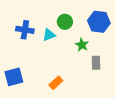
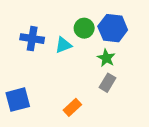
blue hexagon: (99, 22) -> (113, 28), moved
gray rectangle: (96, 63) -> (108, 83), moved, turned 32

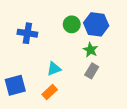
cyan triangle: (63, 45) -> (54, 69), moved
orange rectangle: (72, 107) -> (50, 92), moved

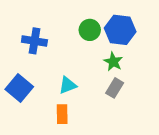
blue square: (15, 85) -> (19, 88), moved, turned -35
orange rectangle: (50, 92) -> (62, 114), turned -48

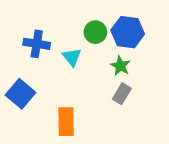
cyan triangle: (68, 85) -> (72, 57), moved, turned -48
orange rectangle: (62, 114) -> (66, 122), size x1.4

